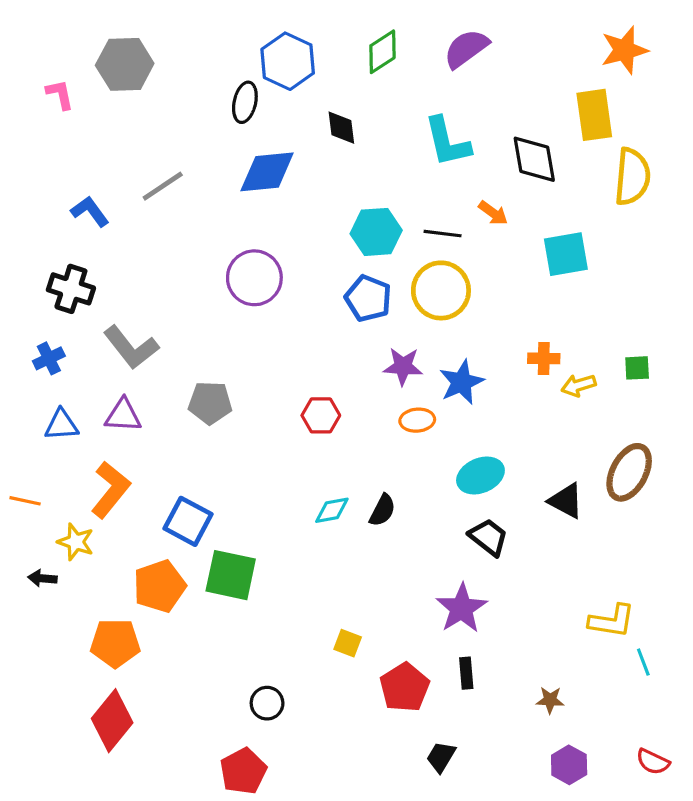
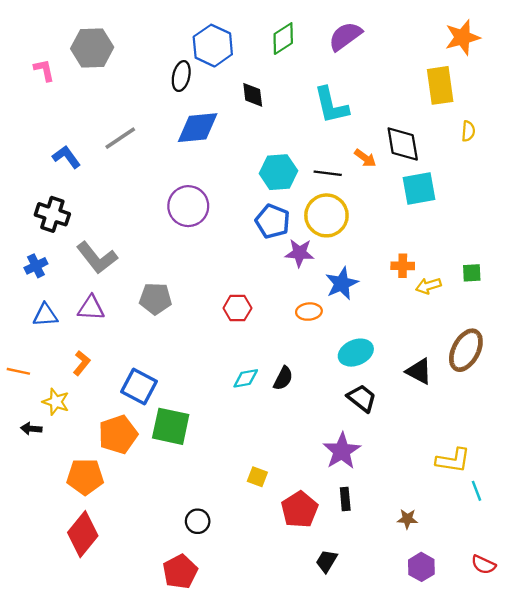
black diamond: (534, 159) -> (403, 144), moved
yellow semicircle: (632, 177) -> (468, 131), size x0.5
purple star: (403, 366) -> (300, 253), moved
orange L-shape: (110, 490) -> (82, 363), size x0.6

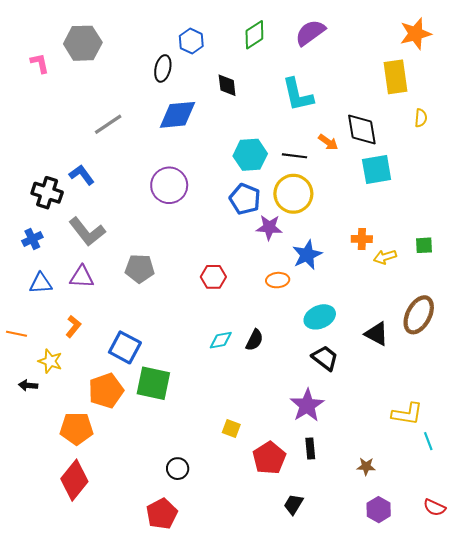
blue hexagon: (213, 46) -> (191, 41), size x0.7
blue L-shape: (66, 157) -> (82, 175), moved

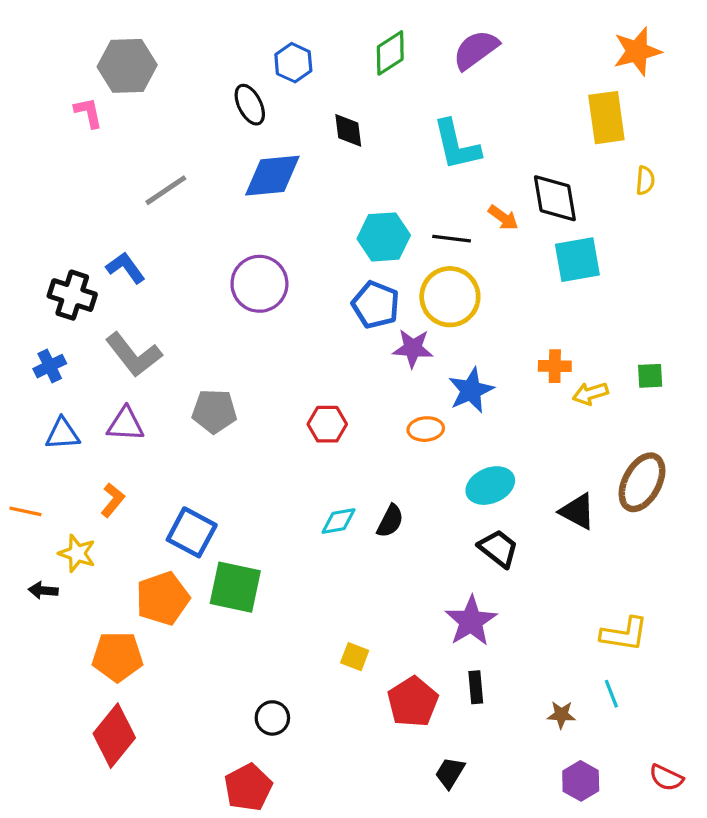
pink L-shape: (40, 63) -> (88, 113), moved
black ellipse: (163, 68) -> (250, 105), turned -40
cyan line: (428, 441) -> (611, 694), moved

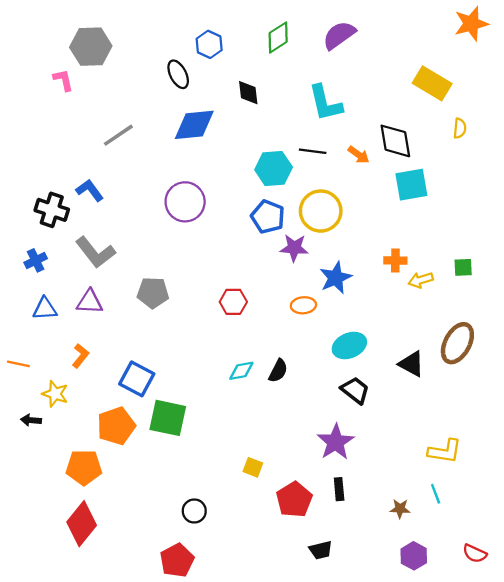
orange star: (637, 51) -> (471, 24), moved
yellow rectangle: (606, 118) -> (432, 83), turned -51
black line: (452, 239) -> (313, 151), moved
black trapezoid: (450, 773) -> (321, 550), turned -135

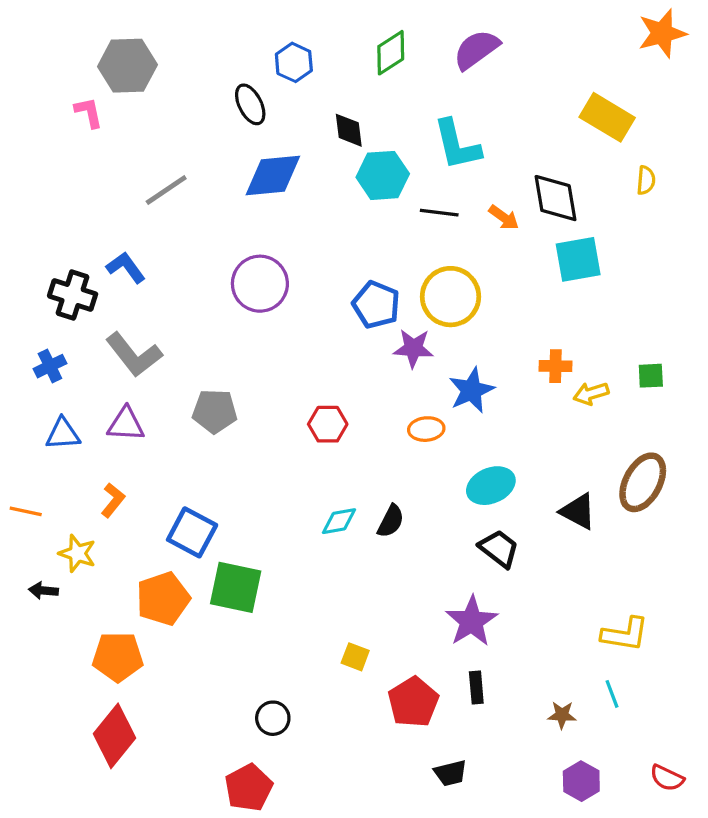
cyan hexagon: (274, 168) -> (383, 175), moved

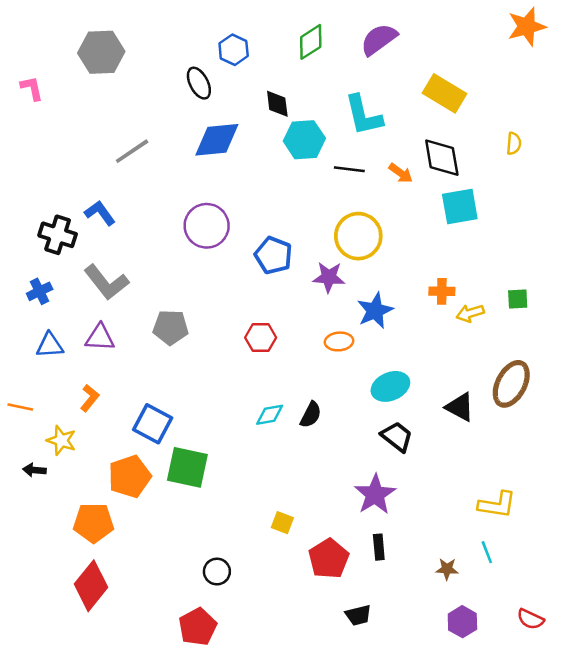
pink L-shape: (89, 112) -> (32, 88), moved
yellow rectangle: (607, 117) -> (444, 93), moved
blue pentagon: (376, 305) -> (273, 255), moved

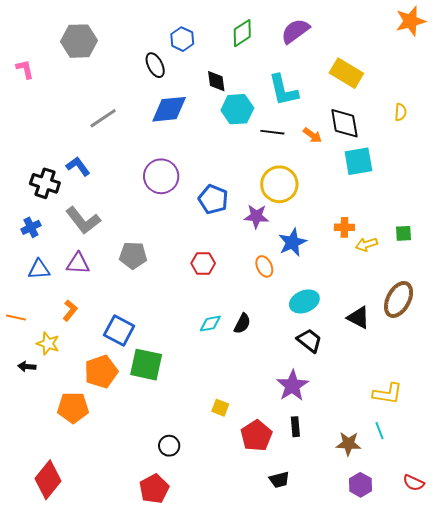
orange ellipse: (339, 341) -> (264, 266), turned 70
brown star: (447, 569) -> (348, 444), size x1.4
red diamond: (91, 586) -> (48, 480), moved

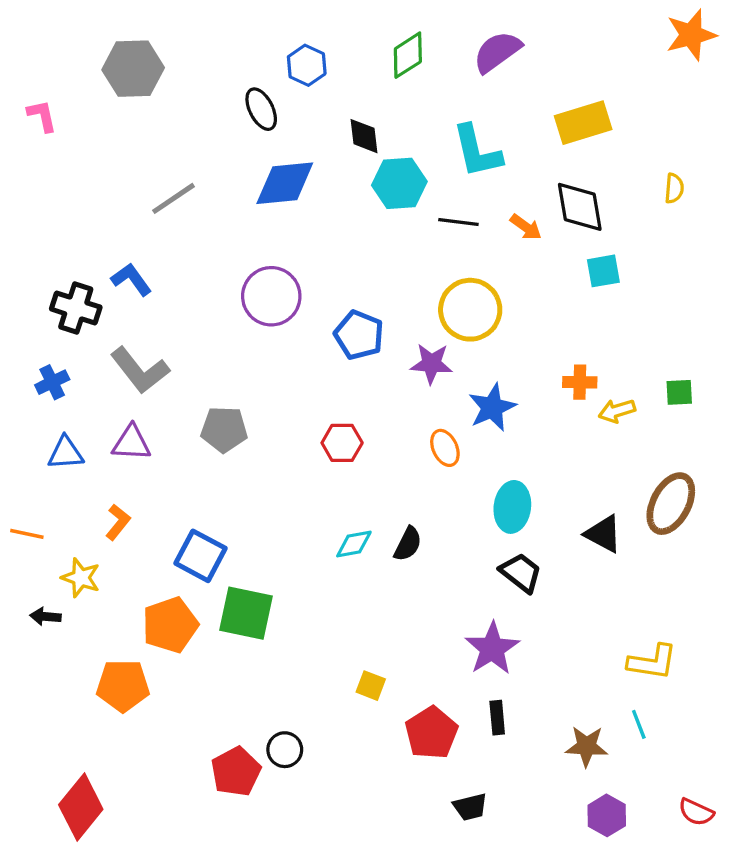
yellow rectangle: (346, 73) -> (583, 123), turned -48
cyan square: (358, 161) -> (603, 271), size x0.7
cyan ellipse: (304, 301) -> (512, 507), turned -60
red pentagon: (154, 489) -> (236, 772), moved

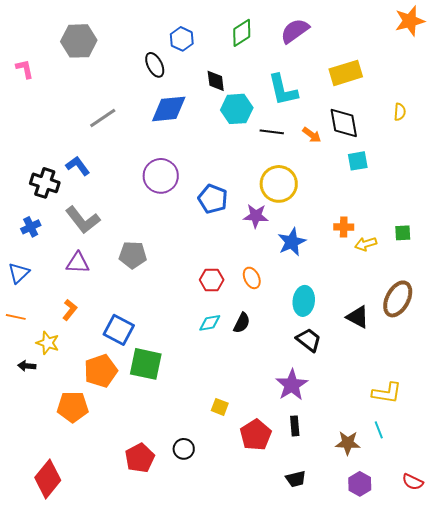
red hexagon: (342, 443) -> (212, 280), moved
orange ellipse: (445, 448) -> (252, 278), moved
blue triangle: (66, 453) -> (19, 273), moved, turned -40
black circle: (285, 750) -> (184, 449), moved
black trapezoid: (470, 807) -> (296, 479), moved

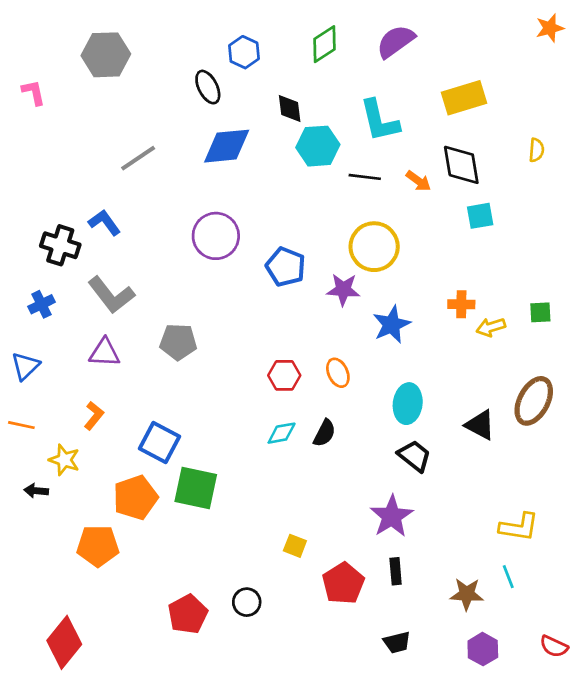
orange star: (410, 21) -> (550, 28), size x0.7

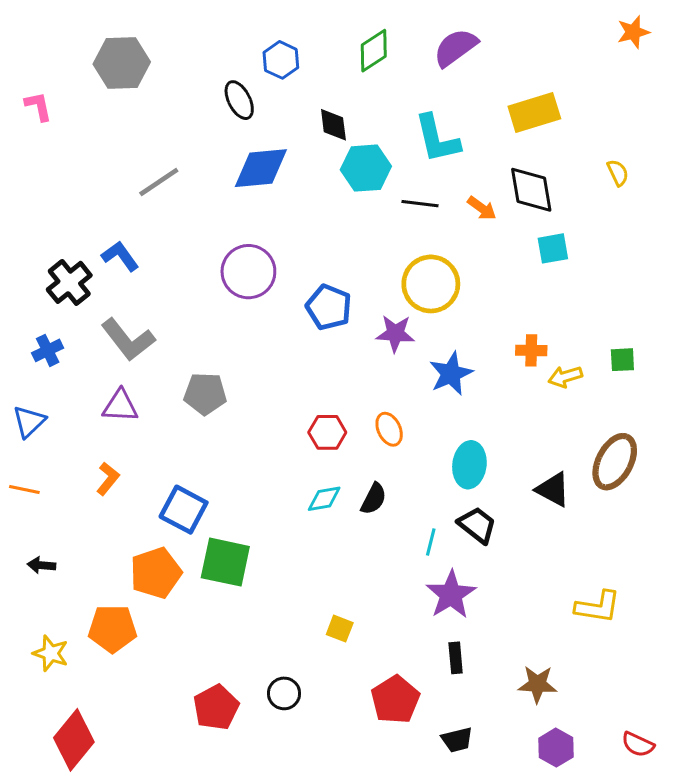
yellow semicircle: (536, 150) -> (618, 173), turned -30
black cross: (60, 245) -> (69, 282), turned 33
yellow star: (64, 460) -> (51, 653), moved
cyan line: (508, 577) -> (431, 542), moved, turned 35
red pentagon: (343, 583) -> (395, 700), moved

